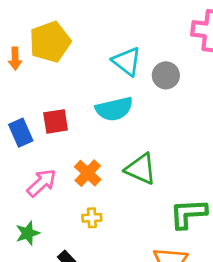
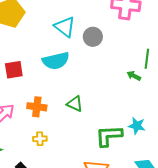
green triangle: (141, 169) -> (75, 104), size x0.7
orange cross: (88, 173) -> (37, 107), turned -36

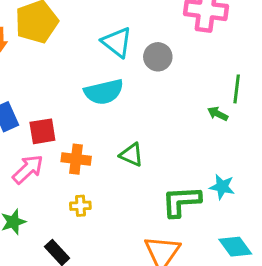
red square: (14, 70) -> (42, 131), moved

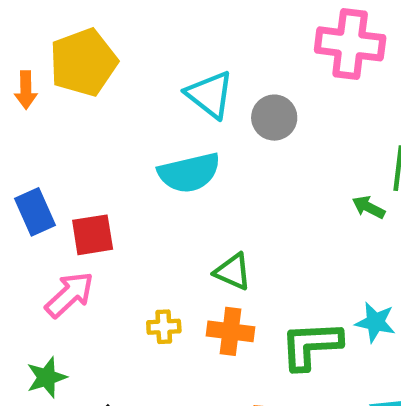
orange cross: (76, 159) -> (231, 331), moved
yellow cross: (80, 206) -> (164, 327), moved

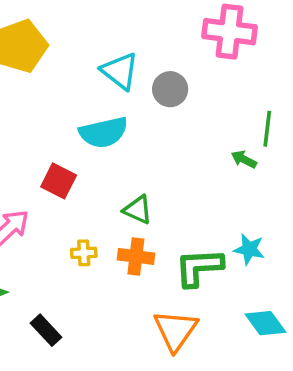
red square: (93, 235) -> (59, 181), moved, turned 36

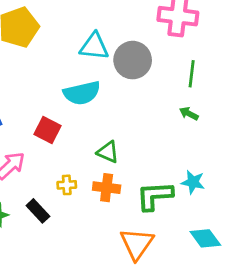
cyan triangle: (120, 71) -> (94, 46), turned -32
gray circle: (170, 89) -> (133, 60), size x1.4
green line: (267, 129) -> (192, 74), moved
black rectangle: (46, 330) -> (38, 211), moved

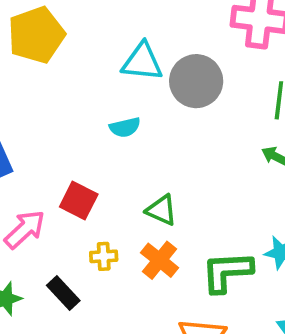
cyan semicircle: (82, 93) -> (125, 127), size x0.6
red square: (48, 130) -> (79, 201), moved
orange cross: (107, 188) -> (160, 260), turned 32

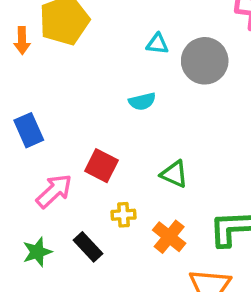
cyan triangle: (142, 62) -> (157, 44), size x0.6
orange cross: (160, 260) -> (169, 237), moved

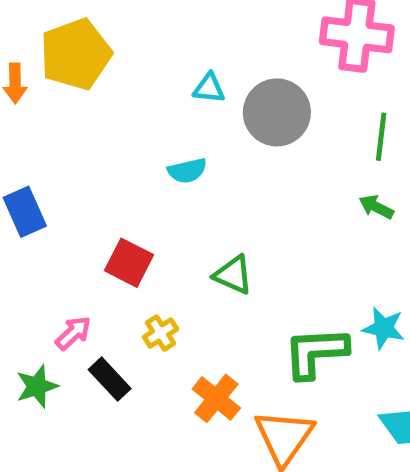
pink arrow: (54, 191) -> (73, 333), moved, size x0.7
yellow cross: (123, 215) -> (161, 333), turned -30
orange cross: (169, 237) -> (216, 398), moved

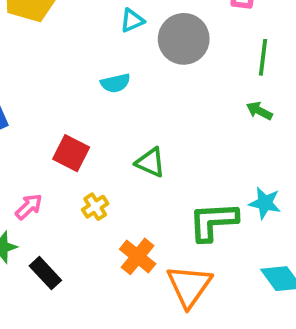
cyan triangle: (209, 88) -> (132, 20), turned -30
black rectangle: (110, 379) -> (45, 273), moved

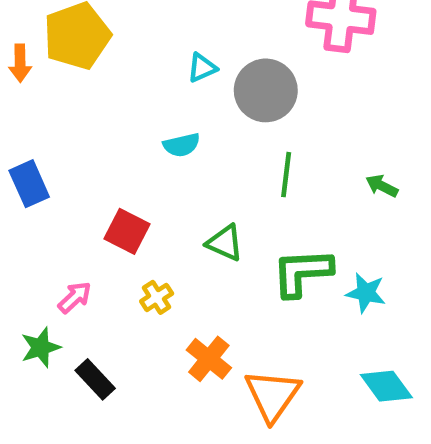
green line: (263, 57) -> (286, 175), moved
green arrow: (259, 111) -> (382, 186), moved
green L-shape: (213, 221) -> (302, 272), moved

